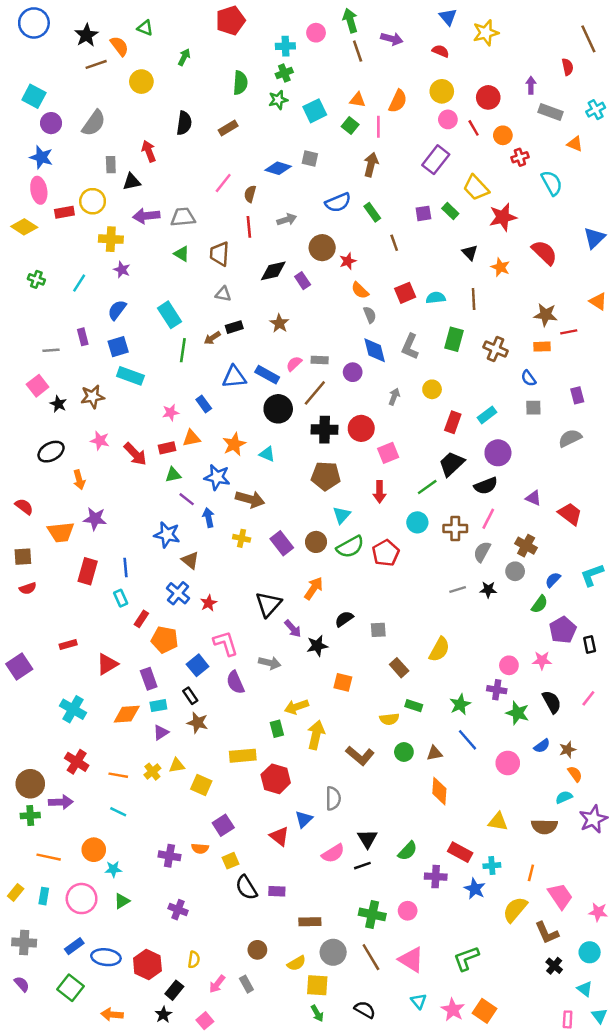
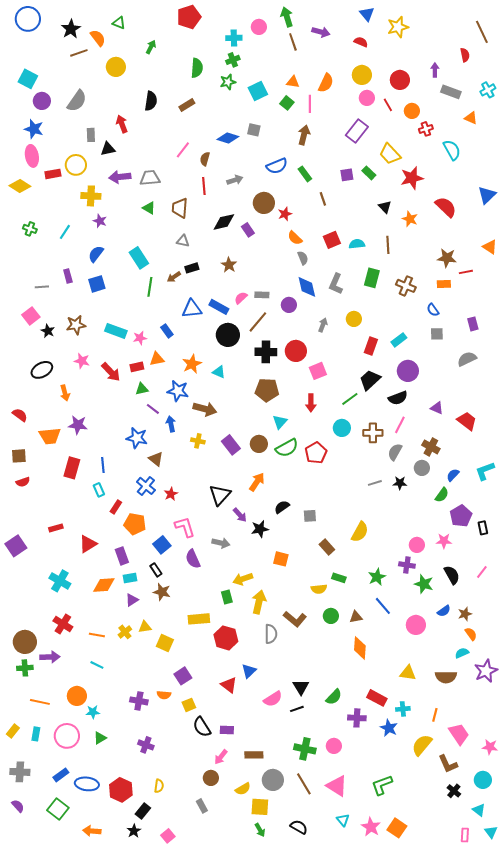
cyan rectangle: (130, 376) -> (116, 331), moved
gray semicircle: (333, 798) -> (271, 634), moved
pink arrow: (217, 984) -> (221, 757), moved

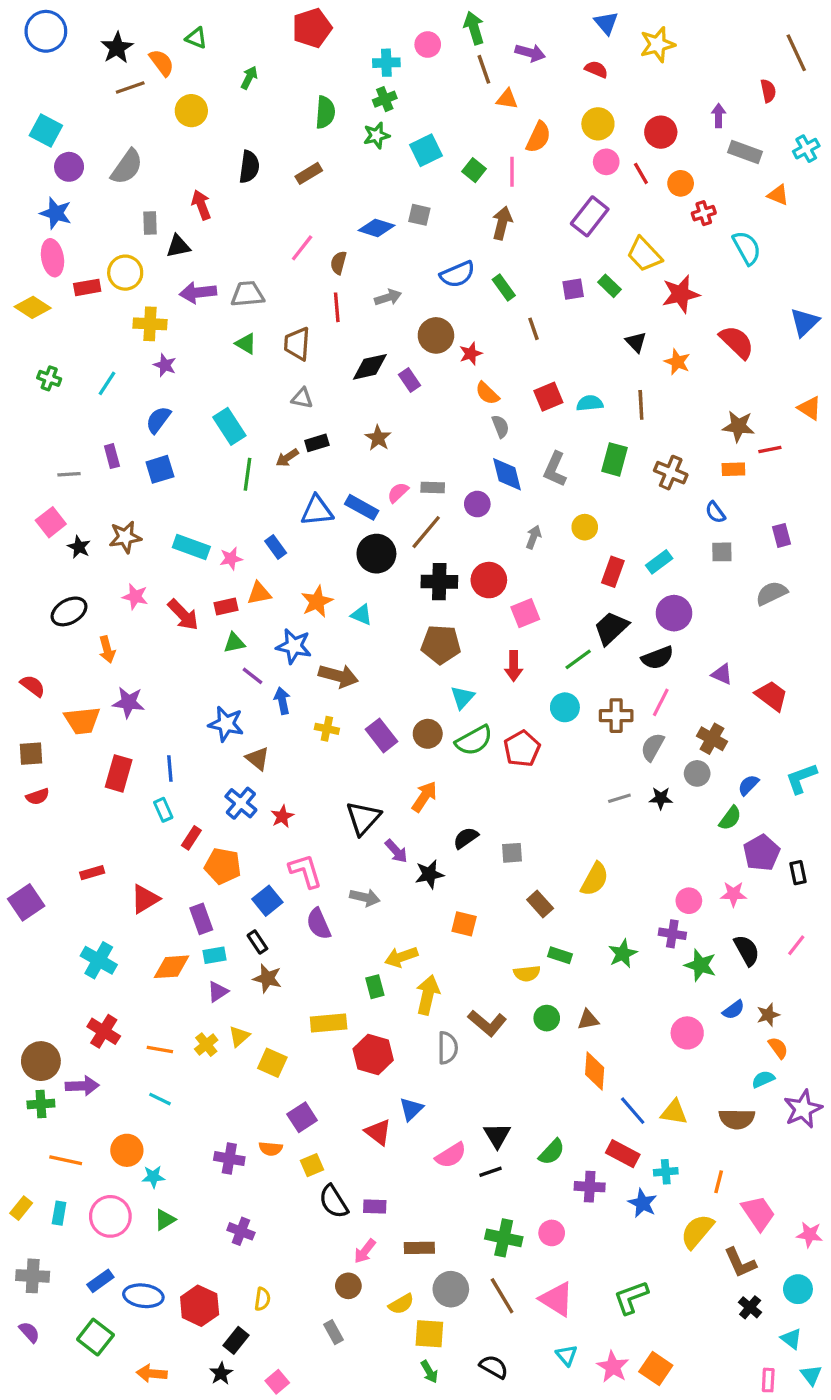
orange triangle: (293, 82) -> (507, 99), moved
blue line: (383, 606) -> (633, 1111), moved
yellow triangle: (145, 627) -> (239, 1036), turned -32

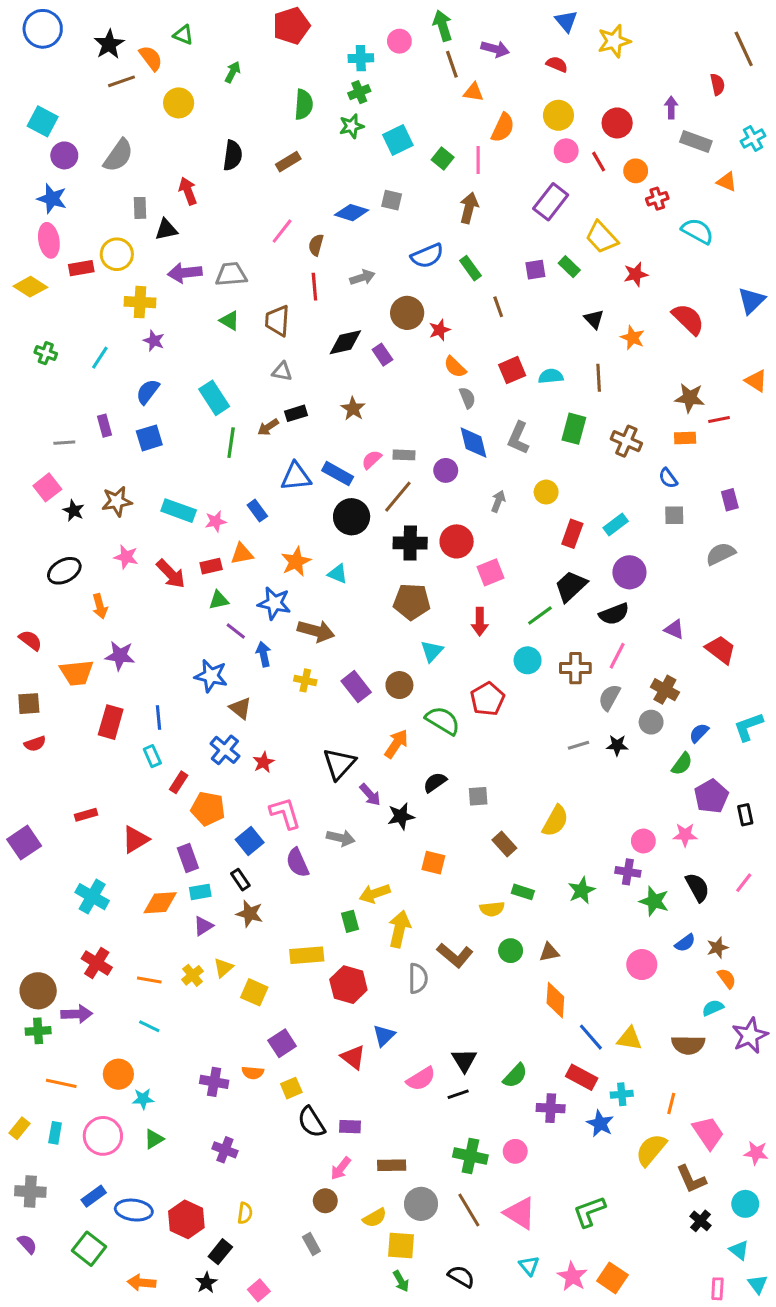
cyan semicircle: (747, 248) -> (697, 231), turned -32
red star: (681, 294) -> (636, 274), size x0.7
green semicircle: (474, 740) -> (443, 721), moved, turned -120

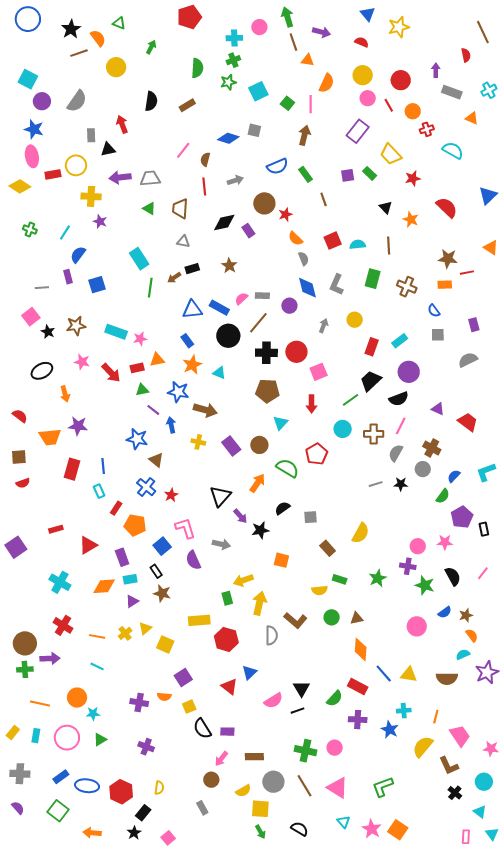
blue semicircle: (148, 392) -> (78, 255), moved
blue rectangle: (257, 511) -> (187, 341), moved
red rectangle: (582, 1077) -> (358, 687), moved

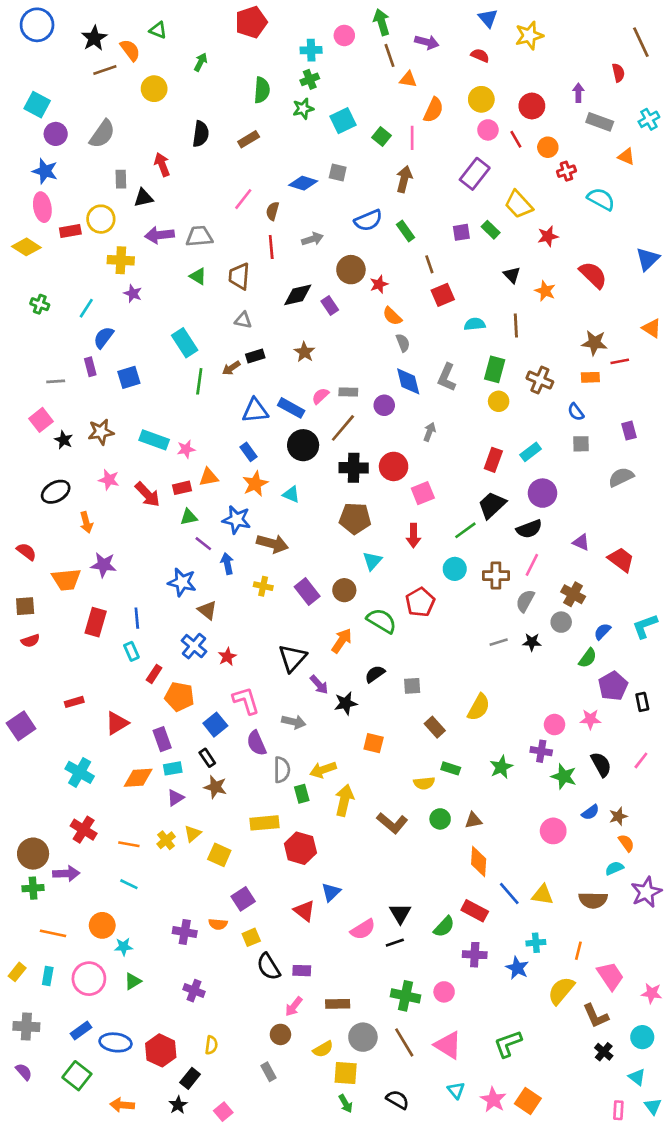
red square: (333, 241) -> (443, 295), moved
yellow circle: (355, 320) -> (499, 401), moved
gray semicircle: (271, 635) -> (282, 770), moved

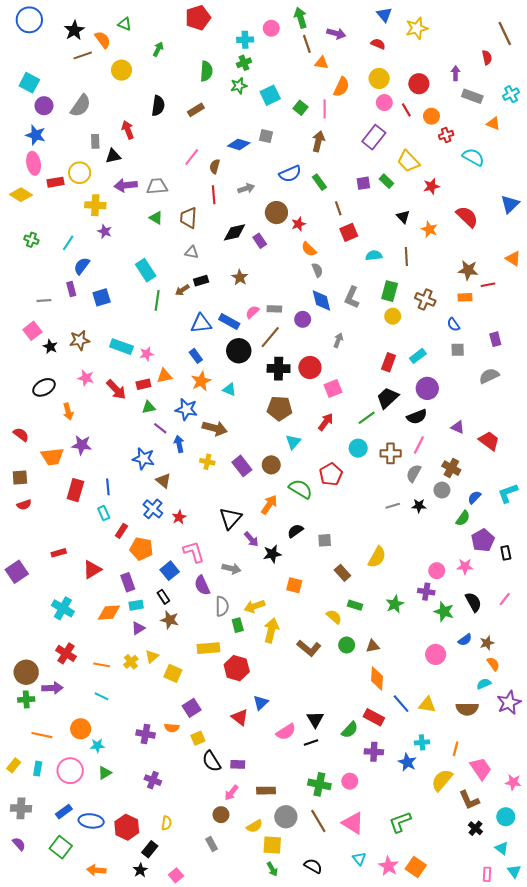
red arrow: (413, 536) -> (326, 422), turned -144
yellow semicircle: (424, 783) -> (334, 617), turned -133

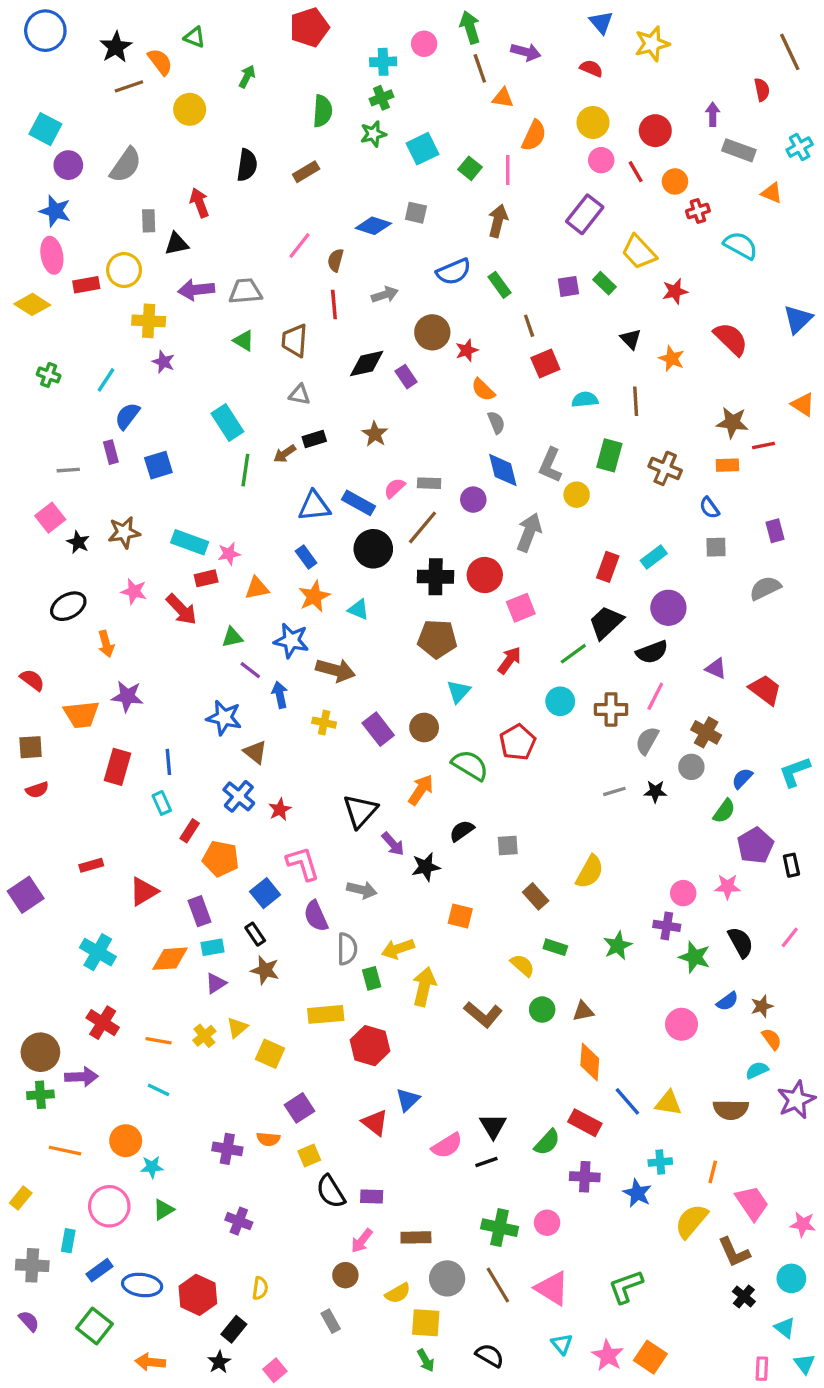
yellow circle: (393, 316) -> (577, 495), moved
gray arrow: (338, 340) -> (529, 532), size x1.6
red rectangle: (143, 384) -> (206, 578), moved
cyan rectangle: (38, 769) -> (68, 1241), moved

